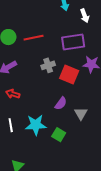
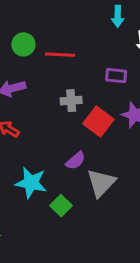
purple rectangle: (73, 42) -> (116, 76), size x0.6
gray triangle: (81, 114) -> (101, 183), size x1.5

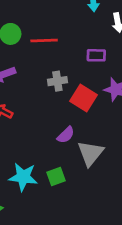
cyan star: (31, 183) -> (23, 177), moved
green square: (61, 206) -> (56, 177), turned 30

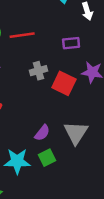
purple semicircle: (66, 135) -> (42, 133), moved

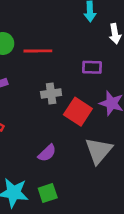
purple semicircle: (42, 133) -> (47, 153), moved
gray triangle: (76, 133) -> (99, 151), moved

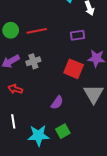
gray cross: (51, 93) -> (33, 61), moved

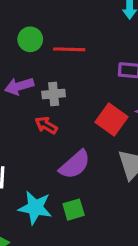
red arrow: (15, 89) -> (46, 125), moved
purple semicircle: (57, 103) -> (75, 165), size x1.5

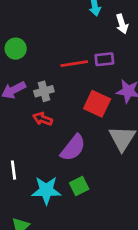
red line: (69, 49) -> (74, 64), moved

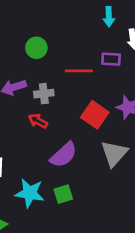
green circle: (16, 49) -> (36, 48), moved
purple rectangle: (104, 59) -> (111, 59), moved

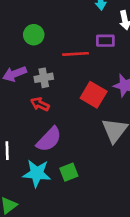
purple semicircle: (64, 155) -> (49, 139), moved

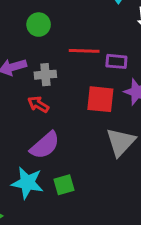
purple rectangle: (105, 41) -> (116, 61), moved
red square: (94, 95) -> (100, 99), turned -30

